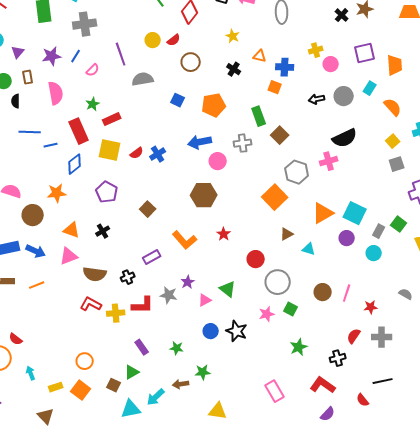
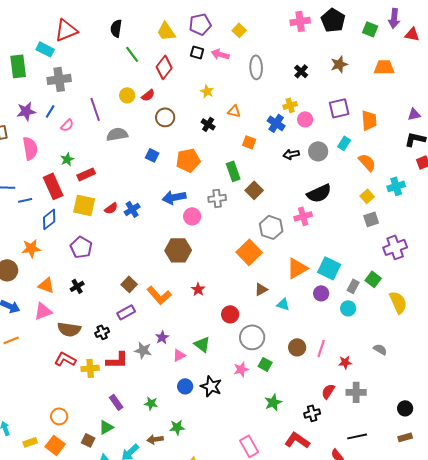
black cross: (342, 15) -> (301, 71), moved
blue cross: (285, 67) -> (276, 123), moved, turned 30
brown square: (148, 209) -> (129, 284), moved

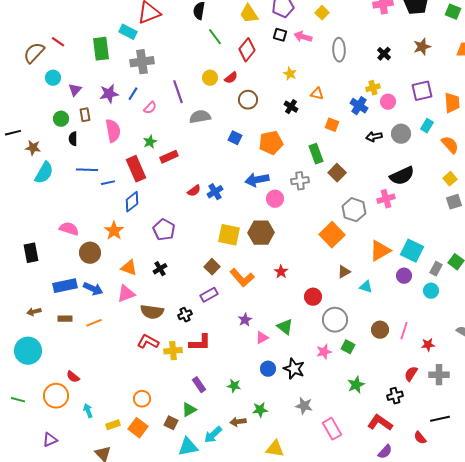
yellow square: (84, 205) -> (229, 235), moved
orange star: (31, 248) -> (114, 231), turned -30
gray star: (143, 350) -> (304, 406), moved

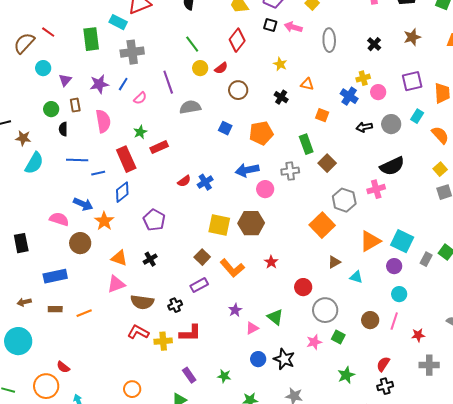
green line: (215, 37) -> (192, 44), moved
blue arrow: (93, 289) -> (83, 204), moved
cyan circle: (431, 291) -> (399, 294), moved
red semicircle: (411, 374) -> (383, 364), moved

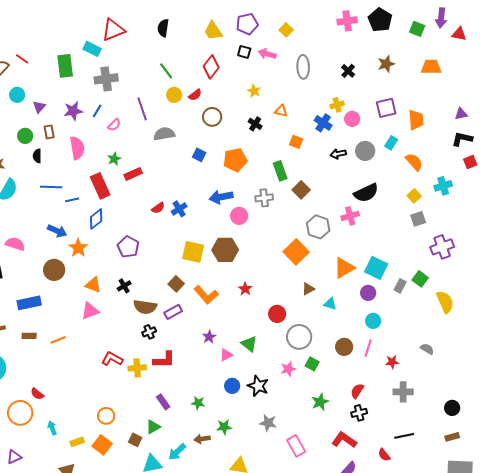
pink semicircle: (59, 219) -> (15, 244), moved
brown semicircle: (142, 302) -> (145, 307), moved

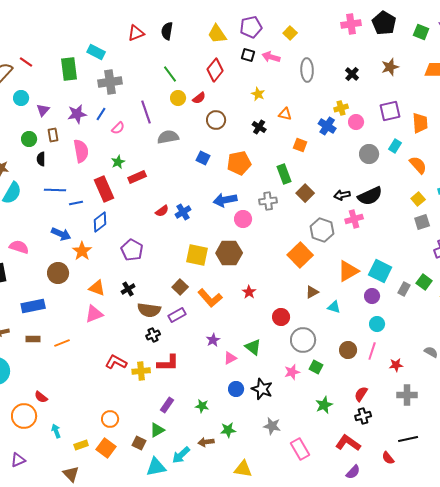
red triangle: (113, 30) -> (136, 33), moved, size x0.7
black arrow: (338, 154) -> (342, 195), moved
purple rectangle: (163, 402) -> (167, 405), turned 70

